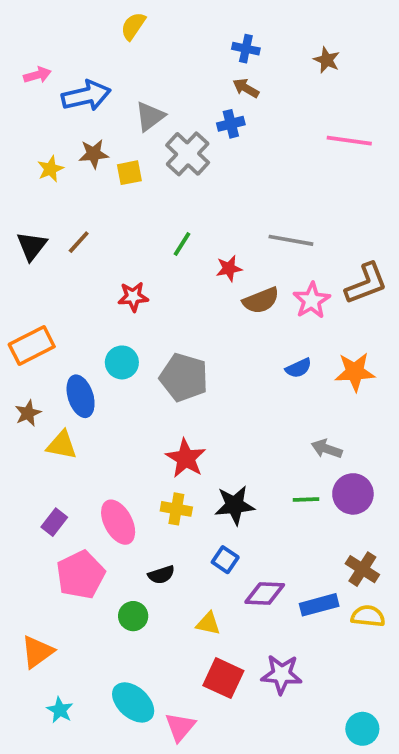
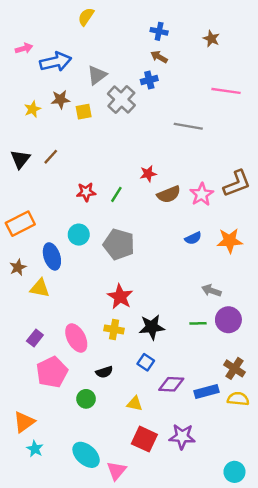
gray line: (291, 240) -> (188, 126), moved
green line: (182, 244) -> (116, 194), moved
cyan star: (60, 710) -> (35, 449), moved

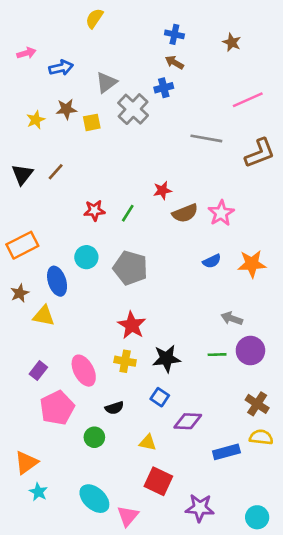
blue arrow: (56, 62) -> (61, 68), size x0.7
pink line: (226, 91) -> (248, 100), turned -32
brown L-shape: (237, 183) -> (260, 153), moved
blue rectangle: (206, 392) -> (226, 452), moved
purple star: (182, 437) -> (200, 508), moved

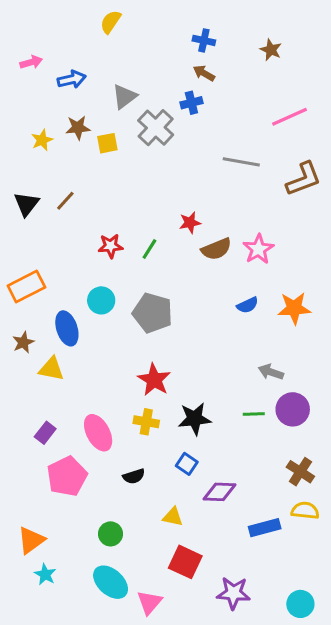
green circle: (94, 437) -> (111, 534), moved

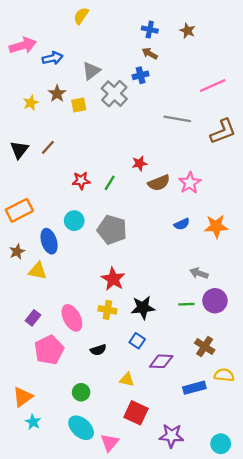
brown star: (271, 50) -> (187, 31), moved
pink arrow: (31, 62) -> (23, 46), size x1.6
brown star: (78, 128) -> (57, 94), turned -30
brown cross: (300, 472) -> (205, 346), moved

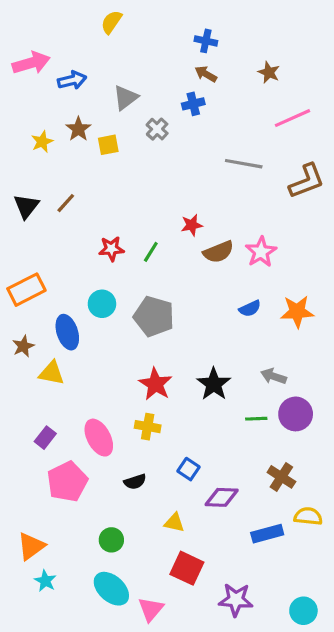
brown star: (187, 31) -> (269, 72), moved
gray cross: (114, 94) -> (157, 129), size x0.6
black star: (143, 308) -> (214, 384), moved, turned -30

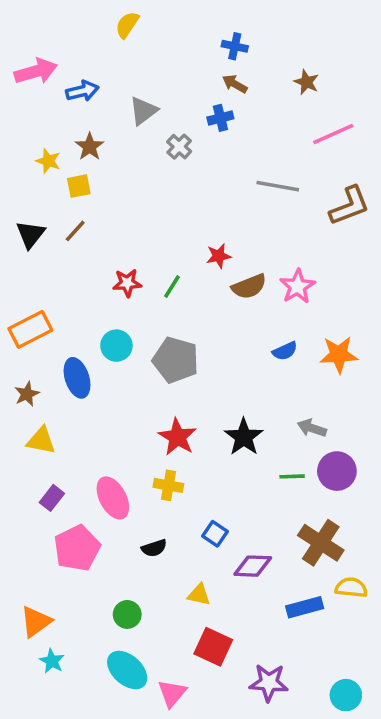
yellow star: (42, 142) -> (48, 161), turned -30
yellow square: (108, 145) -> (79, 186), moved
yellow triangle: (52, 373) -> (41, 441), moved
brown cross: (281, 477) -> (321, 543), size x1.4

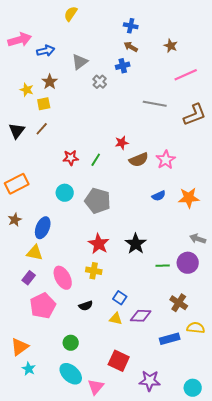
blue ellipse: (77, 378) -> (43, 228), moved, turned 40
gray arrow: (312, 428) -> (198, 239), moved
yellow triangle: (41, 441) -> (35, 253), moved
brown cross: (321, 543) -> (179, 303), size x0.7
yellow triangle: (199, 595) -> (116, 319), moved

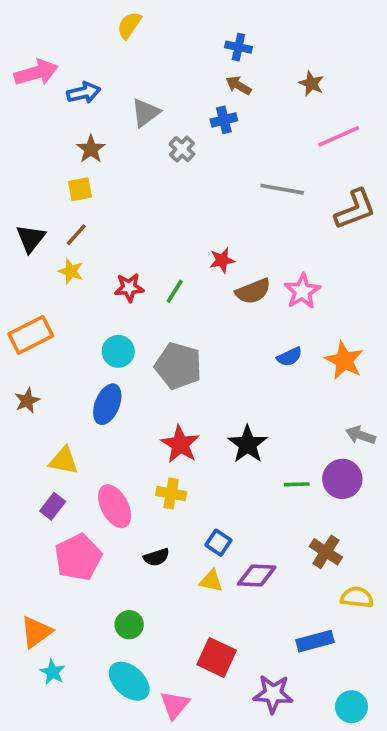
yellow star: (27, 90) -> (71, 271), moved
orange star: (189, 198) -> (344, 360), turned 30
blue ellipse: (43, 228) -> (107, 404), moved
blue rectangle: (170, 339) -> (315, 641), moved

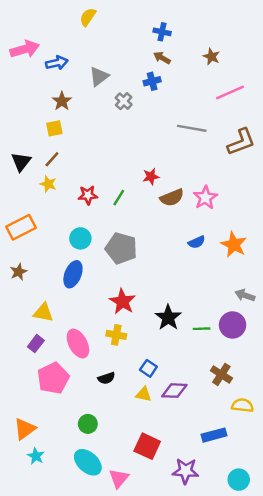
black star: (248, 444) -> (168, 318), moved

